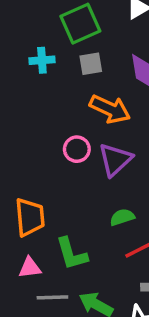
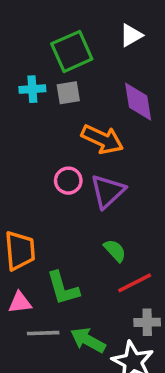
gray square: (91, 64) -> (68, 93), moved
green semicircle: (122, 217) -> (115, 251), turned 65

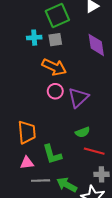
orange arrow: (102, 139) -> (54, 67), moved
green semicircle: (115, 251) -> (83, 132), turned 112
red line: (135, 283) -> (94, 151), turned 42

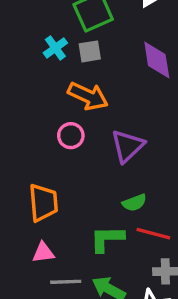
cyan cross: (34, 38) -> (55, 48), turned -32
pink circle: (55, 91) -> (71, 136), moved
green L-shape: (52, 154) -> (107, 239), moved, turned 105

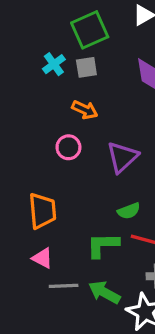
orange arrow: (88, 96) -> (85, 110), size x0.7
pink triangle: (43, 253) -> (42, 258), turned 35

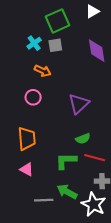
orange arrow: (85, 110) -> (43, 71), moved
pink circle: (68, 147) -> (33, 97), moved
gray line: (64, 286) -> (44, 200), moved

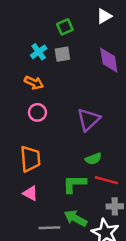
green square: (57, 21) -> (65, 27), size x0.6
orange arrow: (43, 71) -> (34, 83), moved

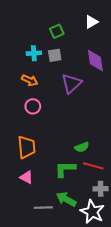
cyan cross: (39, 52) -> (34, 53), turned 32
purple triangle: (89, 120) -> (71, 83), moved

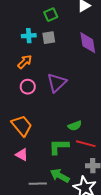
orange arrow: (30, 80) -> (25, 62), turned -70
purple triangle: (71, 83) -> (57, 83), moved
orange trapezoid: (27, 147) -> (22, 126), turned -35

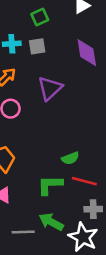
purple triangle: (57, 83) -> (50, 88), moved

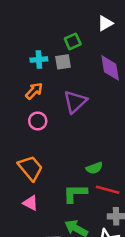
green square: (40, 17) -> (73, 41), moved

